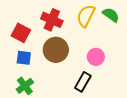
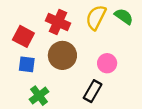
green cross: (25, 86) -> (39, 96), moved

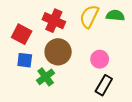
green semicircle: (124, 16) -> (115, 15), turned -30
black rectangle: (93, 91) -> (104, 85), moved
green cross: (39, 96) -> (46, 77), moved

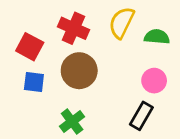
green semicircle: (115, 15) -> (157, 37), moved
pink circle: (100, 59) -> (154, 81), moved
green cross: (46, 77) -> (72, 122), moved

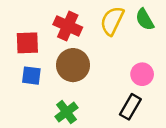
green semicircle: (157, 37) -> (145, 19), moved, turned -125
red square: (30, 47) -> (27, 43), turned -30

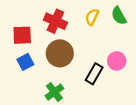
yellow semicircle: (112, 21) -> (92, 17), size x0.7
blue square: (31, 76) -> (25, 62), turned -35
black rectangle: (130, 107) -> (94, 74), moved

